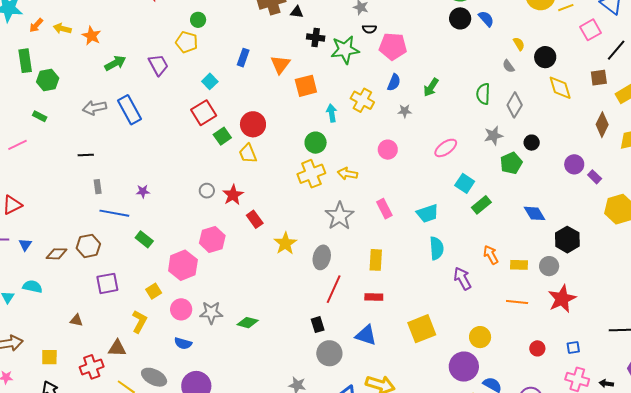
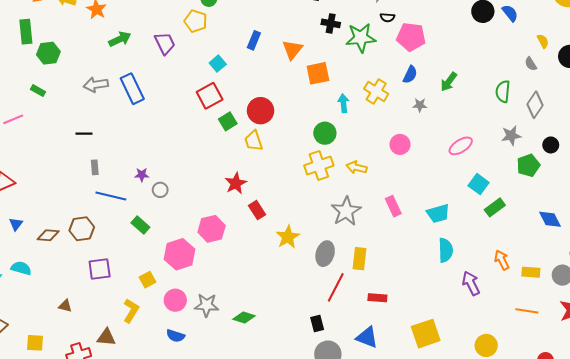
gray circle: (207, 191) -> (160, 190), moved
yellow rectangle: (376, 260) -> (360, 259), moved

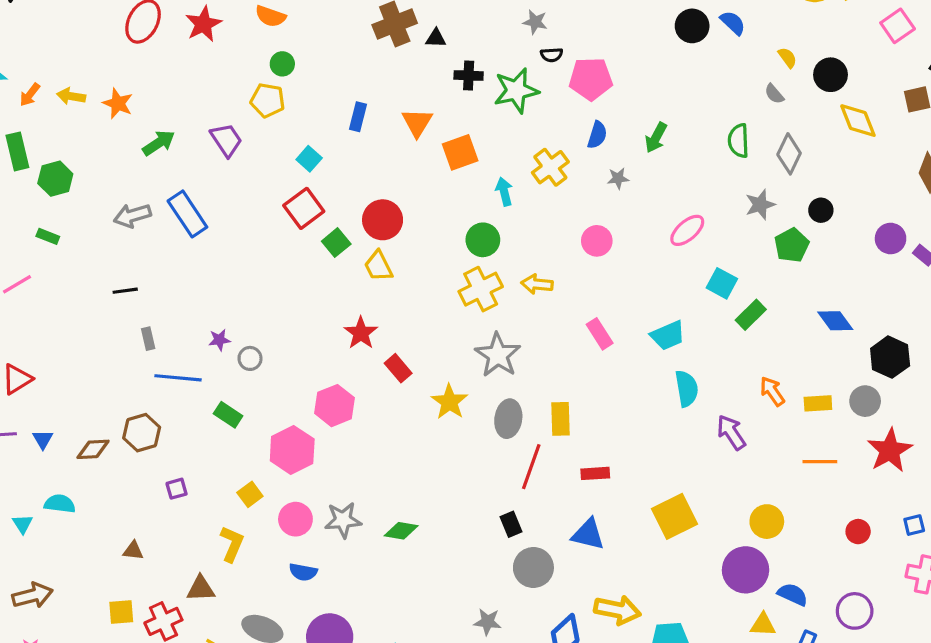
yellow cross: (376, 91) -> (550, 167), turned 30
gray star: (346, 211) -> (498, 355), moved
purple square: (100, 269) -> (177, 489), size x0.6
yellow square: (35, 343) -> (121, 612), moved

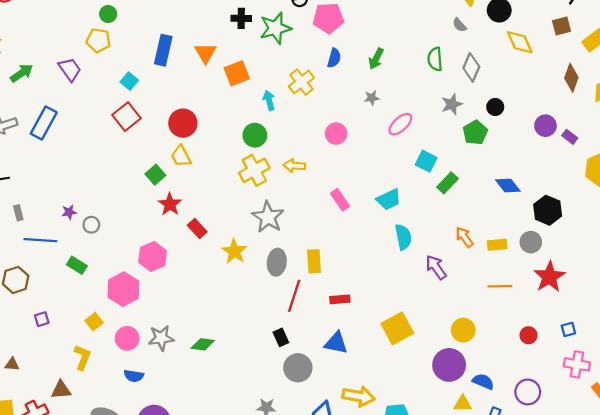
blue rectangle: (358, 117) -> (163, 50), size x1.5
gray star: (618, 178) -> (372, 98), moved
blue rectangle: (187, 214) -> (44, 123), turned 64
green square: (336, 243) -> (155, 175), moved

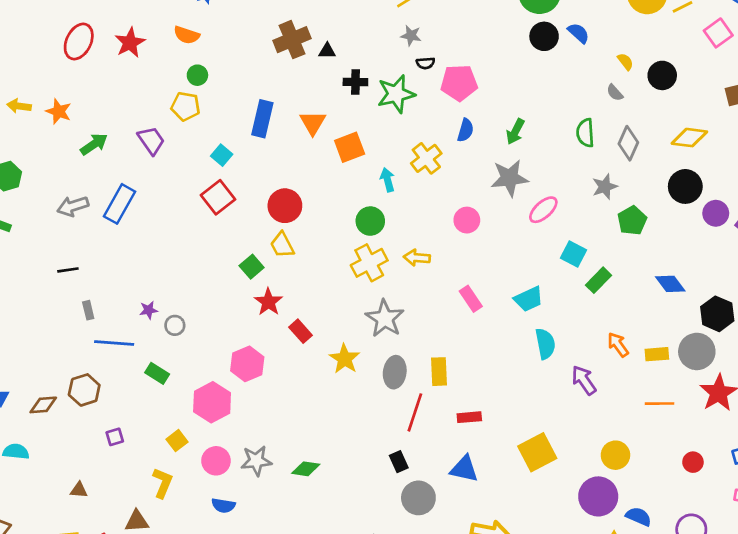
yellow diamond: (520, 42) -> (689, 138), moved, turned -60
gray star: (372, 98) -> (510, 178), size x2.0
black circle: (495, 107) -> (685, 186), moved, size x1.6
gray circle: (531, 242) -> (697, 351), size x1.4

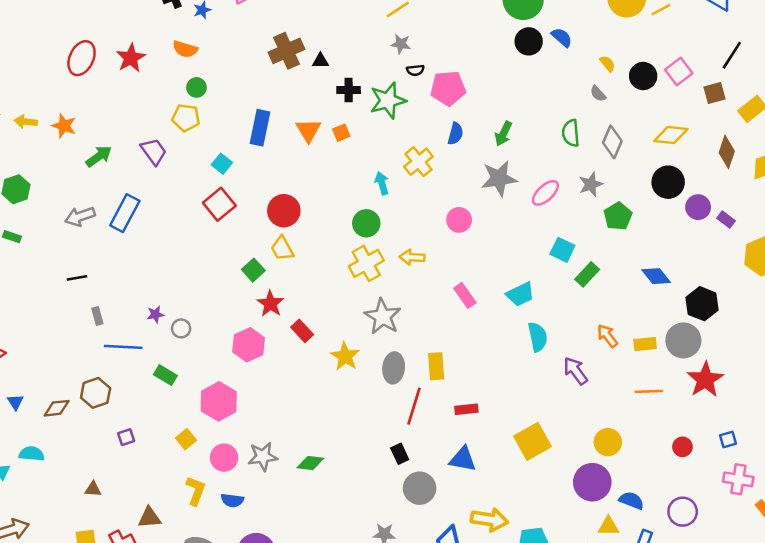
pink square: (718, 33) -> (679, 72), moved
orange square: (350, 147) -> (341, 133), moved, size x0.6
pink ellipse: (543, 210) -> (545, 193), moved
pink hexagon: (247, 364) -> (249, 345), moved
yellow L-shape: (163, 483) -> (196, 491), moved

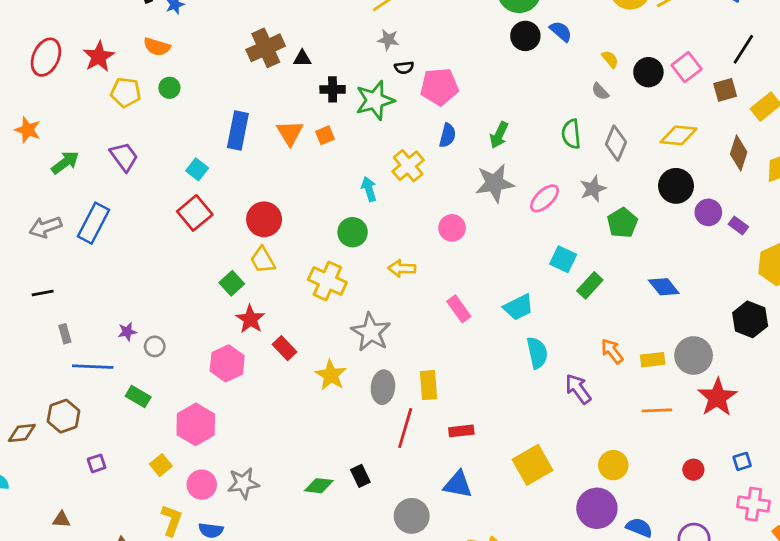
yellow pentagon: (186, 118) -> (126, 92), moved
yellow cross: (366, 263) -> (327, 281), moved, turned -36
black hexagon: (702, 304) -> (750, 319), moved
black rectangle: (400, 454) -> (360, 476), moved
green diamond: (310, 463) -> (319, 486), moved

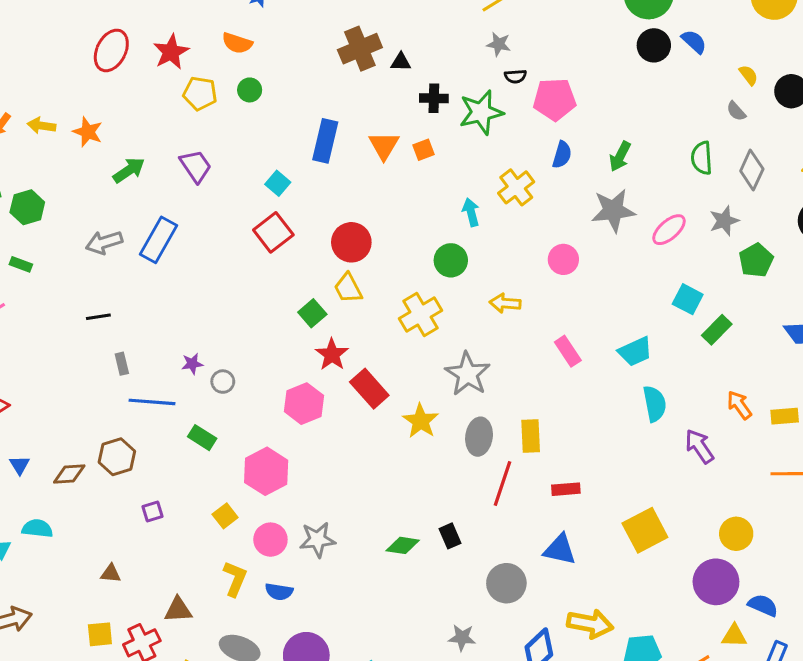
yellow cross: (327, 281) -> (420, 314), turned 33
red rectangle: (284, 348) -> (369, 389), size x1.4

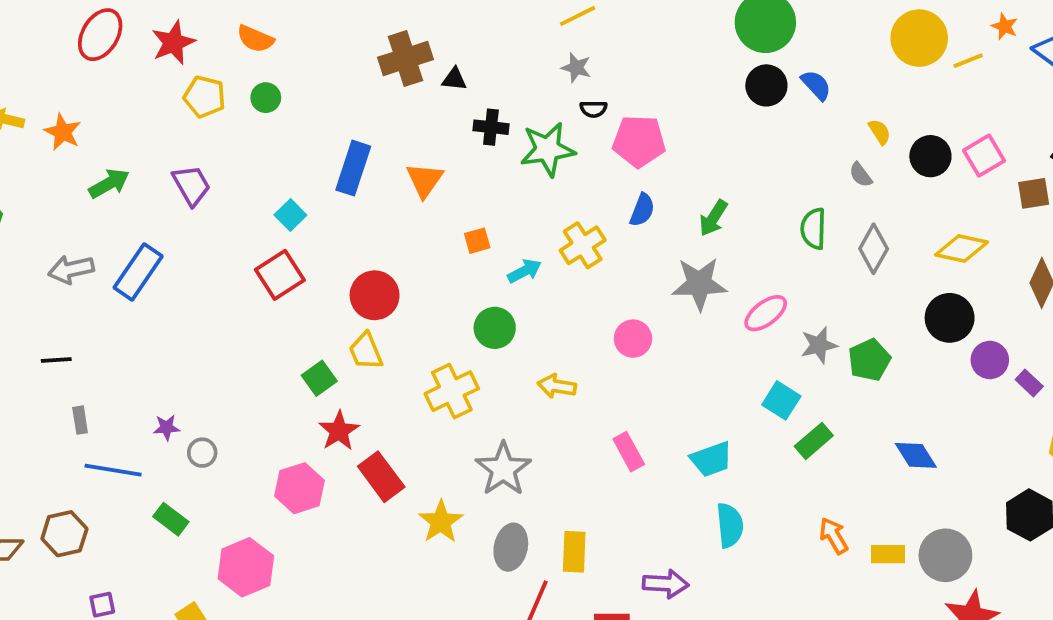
orange square: (424, 150) -> (477, 241), moved
cyan arrow: (471, 212) -> (525, 271), turned 72
gray star: (724, 221) -> (819, 345), moved
purple arrow: (699, 446) -> (666, 584), moved, turned 123

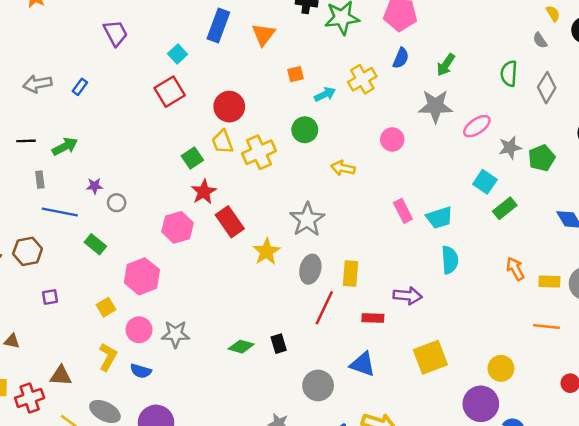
green arrow: (109, 183) -> (65, 146), moved
blue rectangle: (138, 272) -> (80, 87), size x0.5
yellow cross: (452, 391) -> (259, 152), moved
pink rectangle: (629, 452) -> (403, 211), moved

